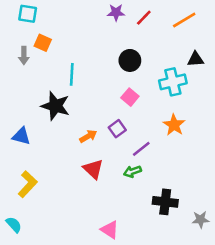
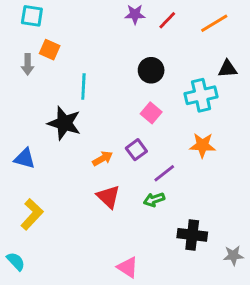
orange star: (174, 125) -> (203, 145), turned -30

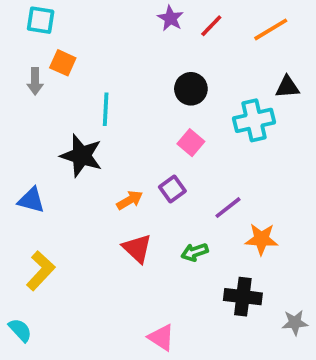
purple star: (135, 14) -> (170, 18), turned 30
orange star: (203, 145) -> (261, 239), moved
purple line: (164, 173) -> (228, 208), moved

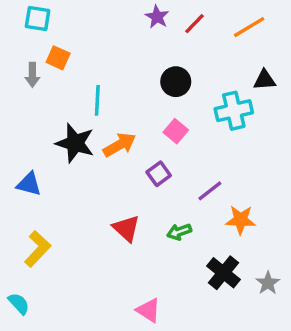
orange arrow: (130, 200) -> (119, 145), moved, size x1.4
black cross: (243, 297) -> (224, 273), turned 32
gray star: (295, 323) -> (268, 283), moved, turned -30

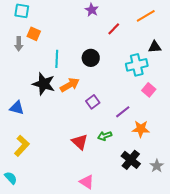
red line: (195, 24) -> (114, 29), moved
black circle: (176, 82) -> (91, 58), moved
pink square: (176, 131) -> (149, 90), moved
red triangle: (126, 228) -> (80, 142), moved

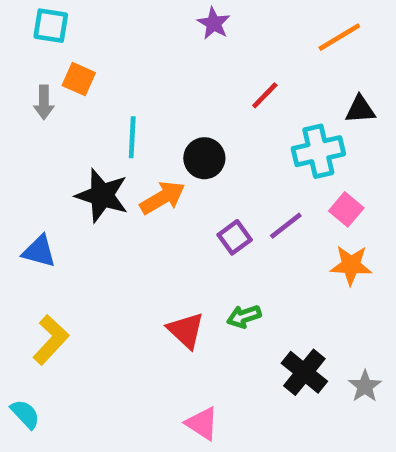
red line: (114, 29) -> (265, 95), moved
black circle: (91, 58) -> (204, 158), moved
purple square: (93, 102) -> (235, 237), moved
purple line: (123, 112) -> (286, 226), moved
orange star: (141, 129) -> (351, 265), moved

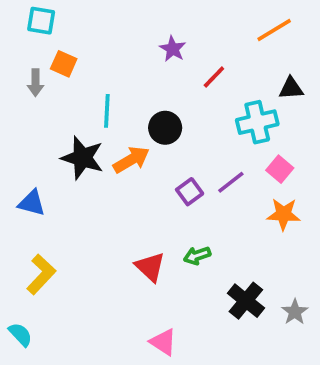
purple star: (214, 23) -> (173, 49), moved

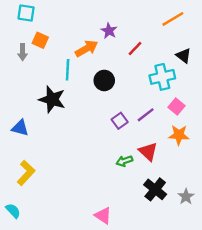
black triangle: (291, 88) -> (184, 56), turned 42
orange arrow: (131, 160) -> (86, 49), moved
red triangle: (150, 267) -> (148, 152), moved

